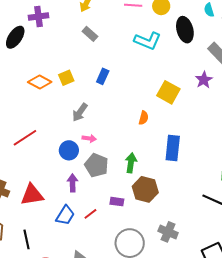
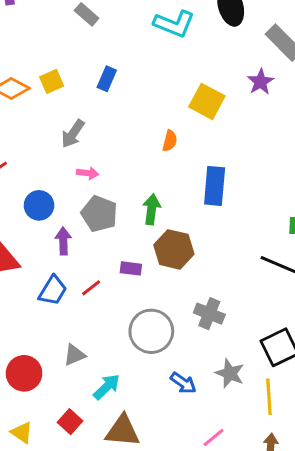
blue circle: (69, 150) -> (39, 205), moved

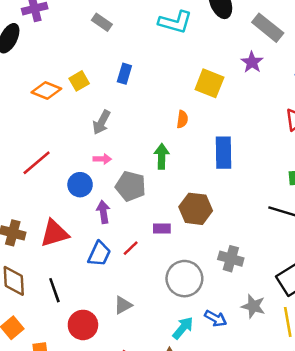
pink arrow: (88, 173) -> (102, 159), moved
green arrow: (152, 209) -> (162, 156), moved
cyan arrow: (107, 387) -> (183, 328), moved

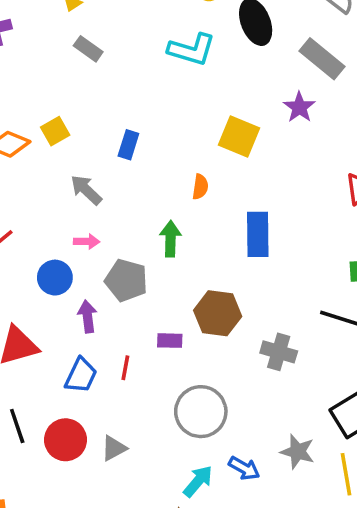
blue rectangle: (124, 74) -> (128, 145), moved
gray arrow: (101, 122) -> (86, 190), turned 105
red line: (131, 248) -> (125, 368), turned -36
gray cross: (231, 259) -> (279, 352), moved
red circle: (83, 325) -> (66, 440), moved

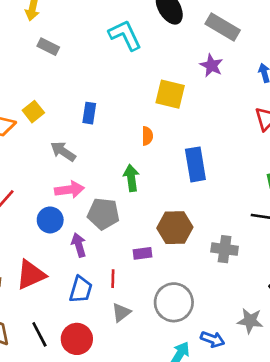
cyan L-shape: (192, 50) -> (125, 35), turned -123
pink arrow: (87, 242) -> (69, 190), size x1.5
gray triangle: (114, 448) -> (121, 313), moved

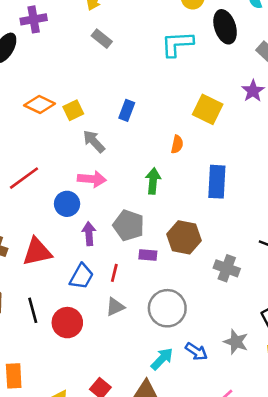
cyan L-shape: (125, 35) -> (177, 44), turned -80
yellow square: (33, 112) -> (73, 110), moved
gray pentagon: (103, 214) -> (129, 225), moved

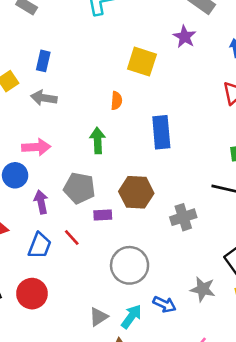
blue rectangle: (127, 110) -> (43, 61), moved
gray arrow: (94, 141) -> (44, 98), moved, turned -30
gray cross: (227, 268) -> (183, 217), turned -30
red line: (114, 273) -> (72, 237), turned -48
gray triangle: (115, 307) -> (99, 317), moved

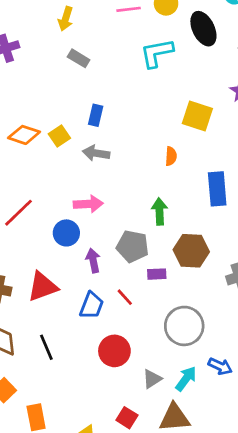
green arrow: (98, 140) -> (159, 211), moved
red circle: (32, 294) -> (114, 351), moved

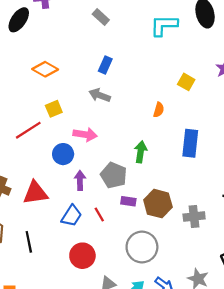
yellow square: (197, 116) -> (186, 82), size x0.7
yellow square: (59, 136) -> (54, 109), moved
brown hexagon: (191, 251) -> (158, 204), moved

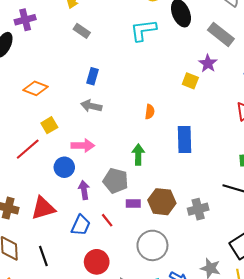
yellow square: (186, 82) -> (190, 81), moved

